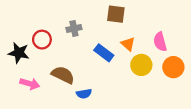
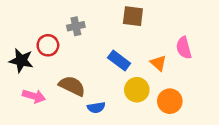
gray cross: (74, 28) -> (76, 26), moved
orange triangle: (128, 44) -> (158, 63), moved
yellow circle: (141, 65) -> (137, 90), moved
orange circle: (173, 67) -> (170, 101), moved

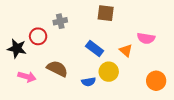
pink semicircle: (184, 48) -> (146, 38), turned -66
orange circle: (170, 101) -> (156, 81), moved
blue semicircle: (96, 108) -> (89, 82), moved

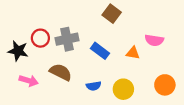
brown square: (106, 13) -> (112, 14), turned 30
gray cross: (60, 21) -> (67, 39), moved, size x1.5
orange triangle: (126, 50) -> (133, 53), turned -32
yellow circle: (109, 72) -> (123, 89), moved

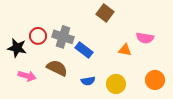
gray cross: (67, 39) -> (63, 37), turned 30
blue rectangle: (100, 51) -> (84, 50), moved

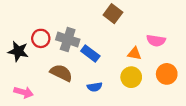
pink arrow: (27, 76) -> (24, 92), moved
orange circle: (155, 80) -> (167, 74), moved
yellow circle: (116, 84) -> (131, 77), moved

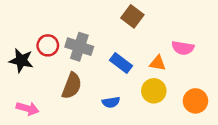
blue rectangle: (90, 53) -> (121, 63), moved
brown semicircle: (61, 73) -> (72, 86), turned 85
orange circle: (167, 74) -> (195, 101), moved

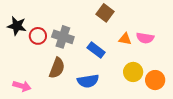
black star: (21, 61) -> (17, 26), moved
orange triangle: (158, 63) -> (125, 39), moved
yellow circle: (154, 91) -> (133, 72), moved
blue semicircle: (111, 102) -> (88, 81), size x1.5

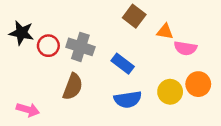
orange triangle: (125, 39) -> (165, 32), moved
orange circle: (155, 80) -> (198, 84), moved
blue semicircle: (88, 81) -> (128, 99), moved

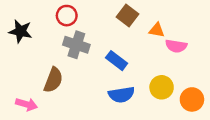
red circle: (48, 46) -> (67, 16), moved
orange circle: (198, 84) -> (192, 99), moved
brown semicircle: (73, 87) -> (53, 80), moved

